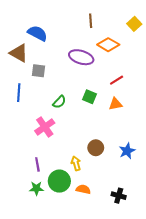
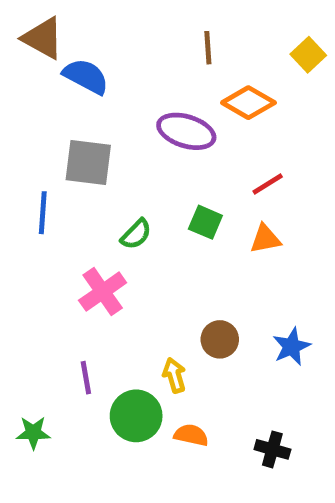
brown triangle: (19, 53) -> (43, 38), moved
gray square: (39, 71) -> (88, 162), size x1.5
green star: (36, 188) -> (33, 433), moved

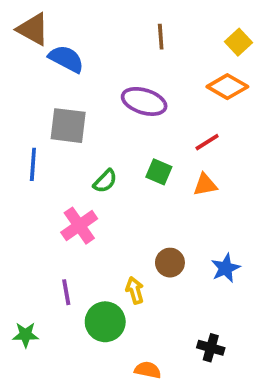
orange diamond: (248, 103) -> (227, 87), moved
orange semicircle: (191, 435) -> (148, 370), moved

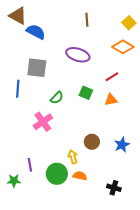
purple line: (66, 292) -> (30, 165), moved
orange semicircle: (148, 370) -> (80, 176), moved

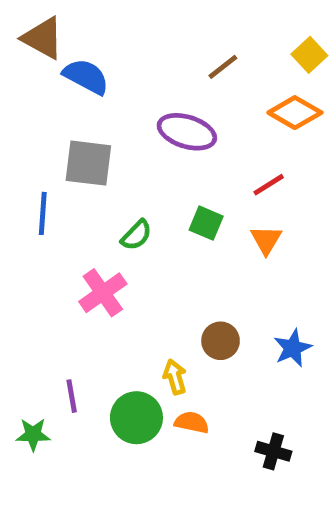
brown line: (87, 20) -> (223, 67), moved, turned 56
orange triangle: (111, 100) -> (266, 240), turned -48

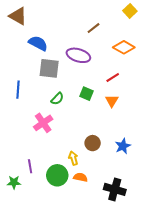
yellow square: (309, 55) -> (130, 11), moved
blue semicircle: (86, 77) -> (38, 43), moved
gray square: (88, 163) -> (49, 68), moved
black cross: (273, 451) -> (115, 189), size x1.5

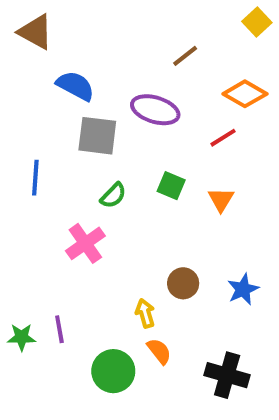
red line: (113, 78) -> (223, 138), moved
green circle: (57, 175) -> (113, 371), moved
orange semicircle: (80, 177) -> (159, 351), turned 40
green star: (14, 182) -> (22, 337), moved

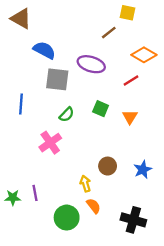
yellow square: (257, 22) -> (127, 13), moved, turned -35

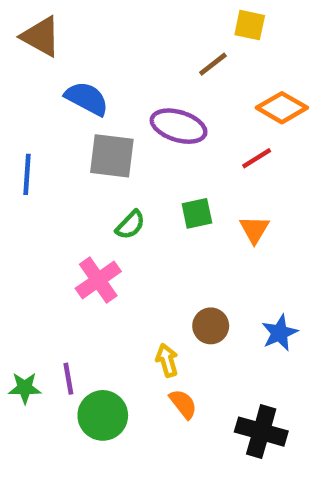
blue line: (21, 104) -> (27, 174), moved
green square: (101, 109) -> (197, 213), turned -35
green circle: (67, 218) -> (103, 415), moved

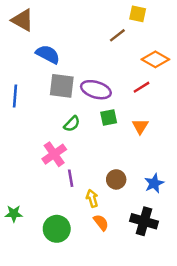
purple ellipse: (179, 126) -> (96, 90), moved
purple line: (68, 379) -> (71, 178), moved
black cross: (261, 432) -> (144, 221), moved

